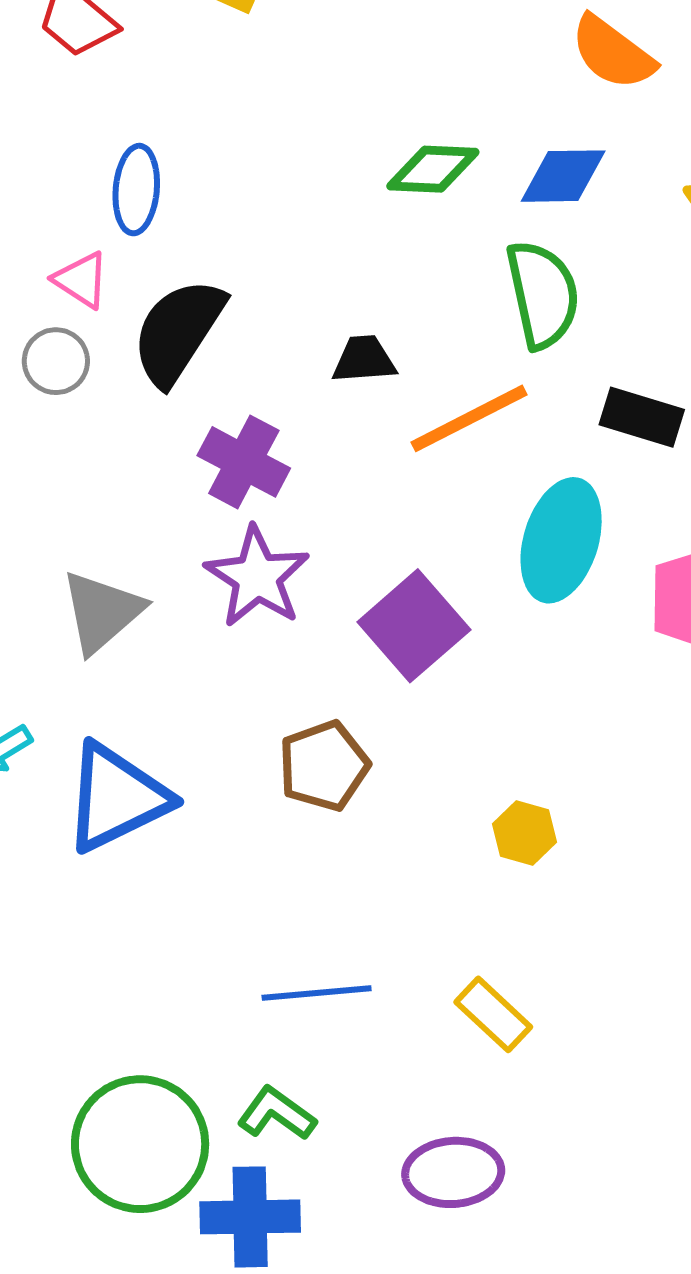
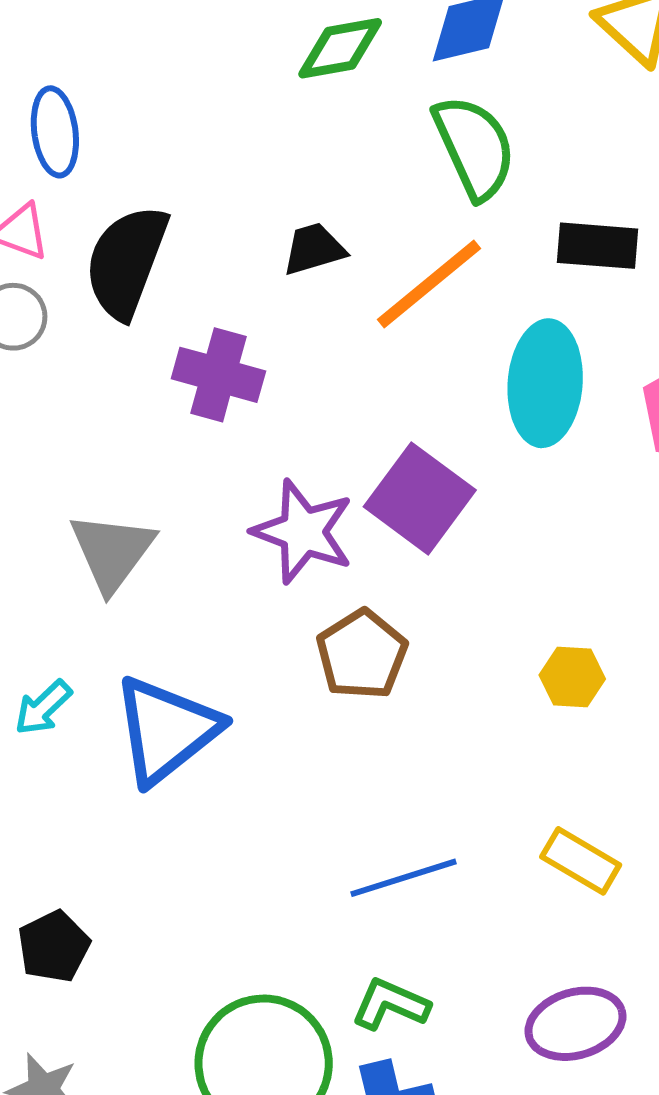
purple star: (257, 577) -> (303, 532), moved

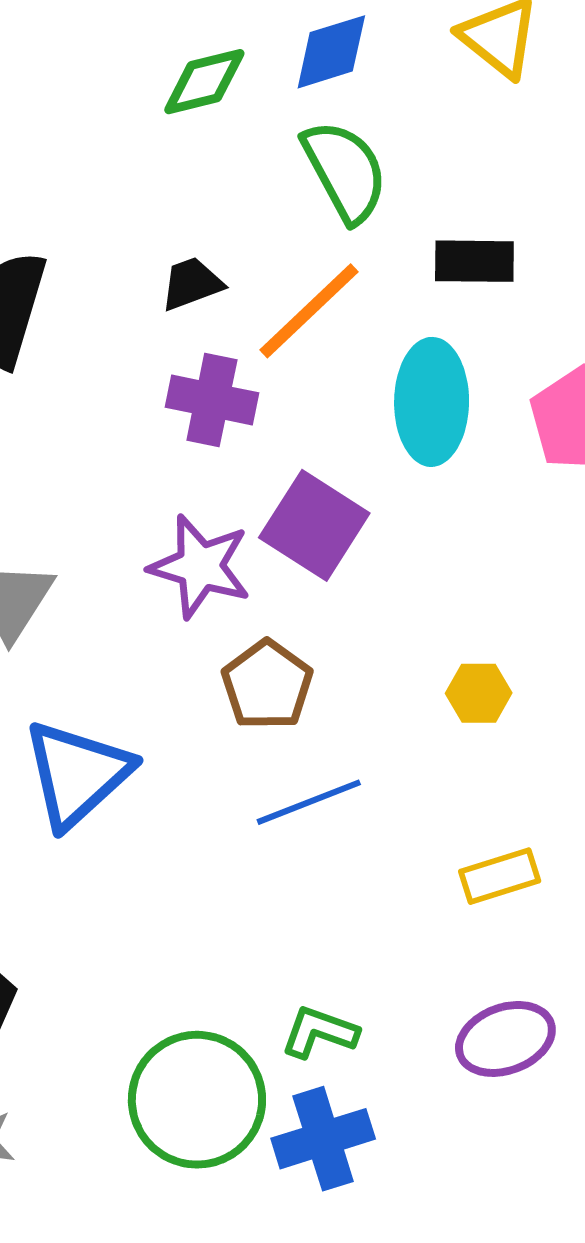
purple cross: (218, 375) -> (212, 400), moved
yellow rectangle: (581, 861) -> (500, 876), turned -44
blue line: (403, 878) -> (309, 802), moved

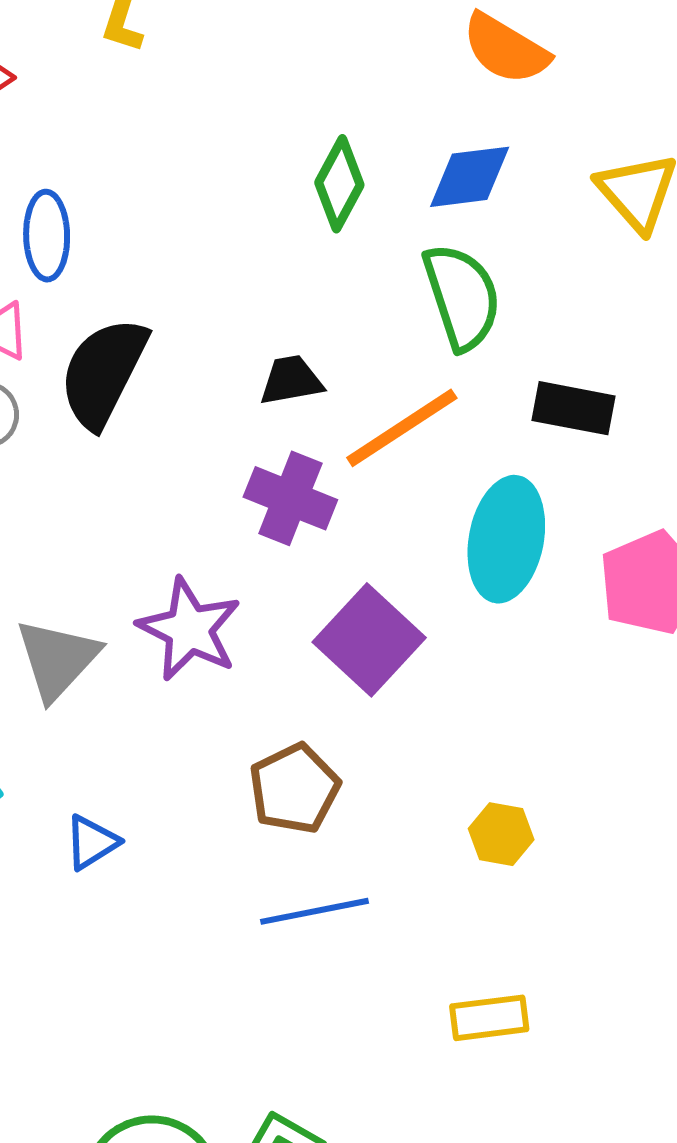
green diamond: (204, 82) -> (339, 184), turned -58
purple star: (200, 567) -> (189, 629), moved
blue triangle: (77, 774) -> (92, 842), size x0.5

